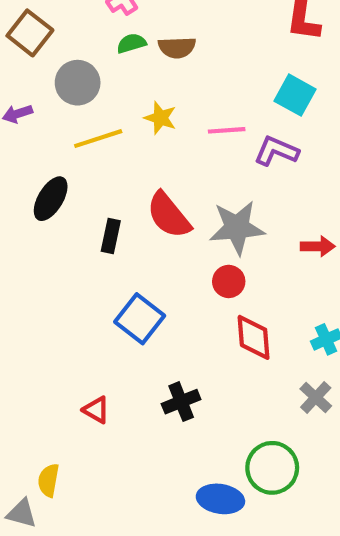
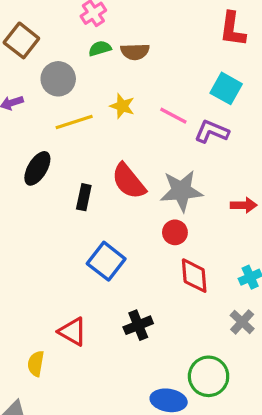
pink line: (227, 130) -> (173, 116), turned 32
red triangle: (96, 410) -> (73, 332), size x1.4
yellow semicircle: (49, 480) -> (36, 364), moved

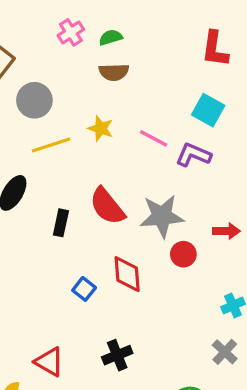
green semicircle: (100, 48) -> (111, 37), moved
red circle: (175, 232) -> (183, 254), moved
blue square: (106, 261) -> (84, 289), size x0.6
red diamond: (194, 276) -> (127, 274), moved

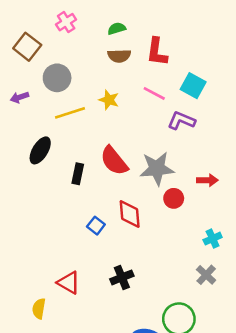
pink cross: (71, 32) -> (66, 22), moved
red L-shape: (215, 49) -> (157, 52), moved
pink line: (154, 138) -> (154, 93), moved

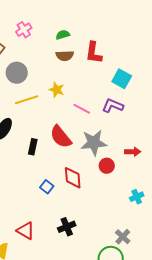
pink line: (154, 93) -> (82, 109), moved
gray cross: (206, 275) -> (123, 237), moved

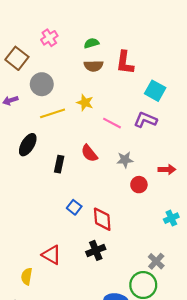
red semicircle: (61, 137) -> (89, 153), size x0.7
gray star: (94, 143) -> (125, 160), size x0.6
red diamond: (73, 178) -> (102, 219), moved

